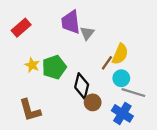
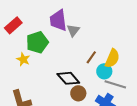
yellow semicircle: (120, 54) -> (112, 58), moved
green pentagon: (54, 67) -> (37, 42), moved
black diamond: (82, 86) -> (68, 78), turned -55

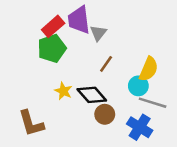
red rectangle: (13, 25) -> (53, 26), moved
brown line: (91, 57) -> (106, 64), moved
yellow star: (23, 59) -> (63, 91), moved

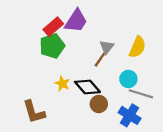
purple trapezoid: (79, 20) -> (76, 21), turned -140
gray triangle: (98, 33) -> (107, 47), moved
yellow semicircle: (149, 69) -> (137, 47), moved

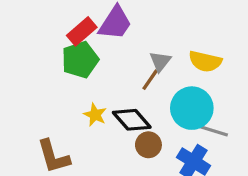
yellow semicircle: (137, 47) -> (205, 61), turned 80
cyan circle: (128, 79) -> (192, 108), size x1.6

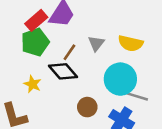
brown line: (150, 80) -> (69, 52), moved
yellow star: (95, 115) -> (32, 84), moved
black diamond: (132, 120) -> (63, 71), moved

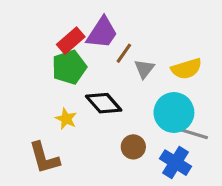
yellow semicircle: (131, 43) -> (186, 69), turned -30
brown line: (69, 52) -> (124, 53), moved

